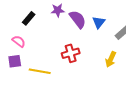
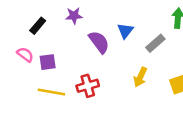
purple semicircle: (78, 19) -> (99, 42), moved
red cross: (71, 53) -> (88, 86), moved
purple square: (15, 61) -> (48, 62), moved

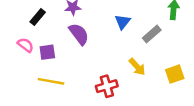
purple semicircle: (99, 42) -> (79, 34), moved
yellow arrow: (140, 77) -> (137, 67), turned -66
red cross: (88, 86) -> (107, 86), moved

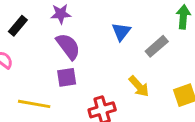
purple square: (47, 52) -> (67, 77), moved

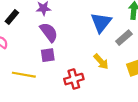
blue triangle: (121, 32) -> (101, 22), moved, size x1.5
gray rectangle: (157, 46) -> (124, 38), moved

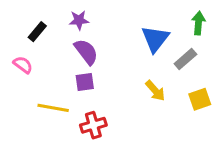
red cross: (74, 79) -> (93, 125), moved

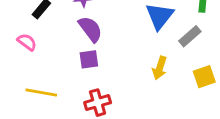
yellow arrow: (155, 91) -> (160, 68), turned 60
yellow line: (53, 108) -> (41, 92), moved

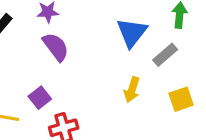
purple square: (89, 59) -> (40, 98), moved, turned -30

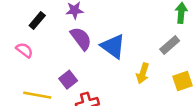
blue triangle: (132, 33) -> (113, 46), moved, turned -32

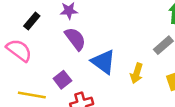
blue triangle: (113, 46) -> (103, 62), moved
pink semicircle: (24, 50) -> (19, 50), size x1.5

